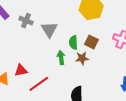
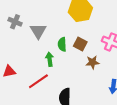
brown star: (82, 58) -> (92, 62), moved
red line: (39, 84) -> (38, 81), moved

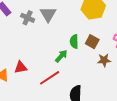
gray triangle: (38, 31) -> (48, 14), moved
green arrow: (50, 59) -> (61, 56), turned 48

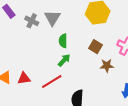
green semicircle: (74, 41) -> (63, 41), moved
red triangle: (21, 67) -> (24, 78), moved

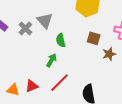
gray cross: (32, 21) -> (25, 28), turned 32
green arrow: (64, 60) -> (51, 60), moved

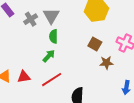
green semicircle: (61, 40) -> (53, 36), moved

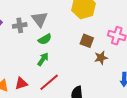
gray cross: (31, 19) -> (20, 25), turned 32
green semicircle: (53, 36) -> (45, 39), turned -112

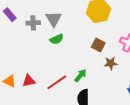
green arrow: (43, 59) -> (80, 76), moved

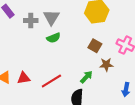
green arrow: (80, 76) -> (86, 77), moved

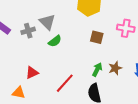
brown star: (106, 65) -> (115, 68), moved
red triangle: (24, 78) -> (32, 73), moved

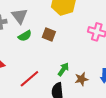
brown square: (97, 37) -> (49, 35), moved
brown star: (115, 68) -> (81, 79), moved

